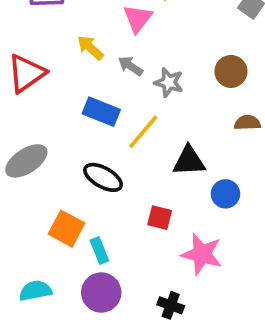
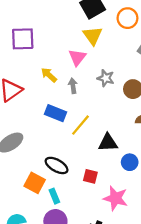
gray arrow: (130, 66) -> (73, 86), turned 48
gray star: (169, 82) -> (106, 78), moved
black ellipse: (103, 177) -> (57, 165), moved

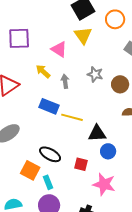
pink triangle: (77, 57) -> (59, 49), moved, turned -36
yellow line: (81, 125) -> (72, 117), turned 65
blue circle: (130, 162) -> (108, 151), moved

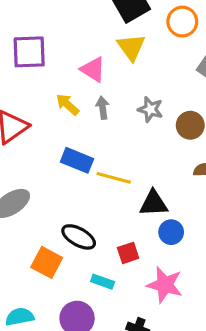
gray arrow: (65, 81) -> (103, 108), moved
red square: (81, 164) -> (128, 253), turned -32
cyan rectangle: (48, 182) -> (103, 282), moved, turned -48

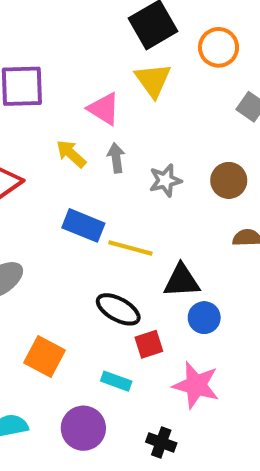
gray star: (150, 109) -> (165, 180), moved, turned -30
black ellipse: (79, 237) -> (118, 309), moved

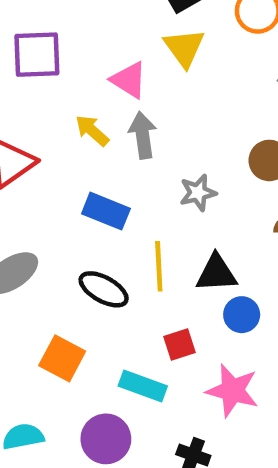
gray arrow: (116, 158) -> (143, 135), size x1.4
gray star: (165, 180) -> (198, 193), moved
yellow line: (130, 248) -> (159, 266), moved, turned 72
black ellipse: (118, 309) -> (104, 289), moved
cyan rectangle: (116, 381) -> (143, 386), size x1.4

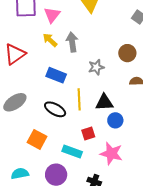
pink triangle: (129, 80) -> (52, 15), moved, turned 36

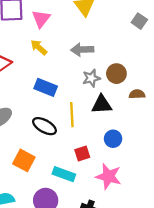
gray arrow: (72, 42) -> (82, 50), moved, turned -84
brown circle: (127, 53) -> (116, 74), moved
black triangle: (104, 102) -> (102, 104), moved

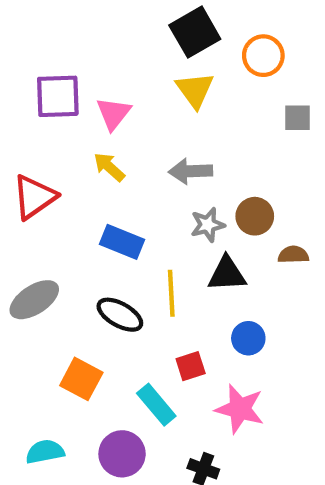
gray square: (139, 21) -> (298, 118), turned -35
cyan rectangle: (64, 174) -> (156, 405), turned 30

